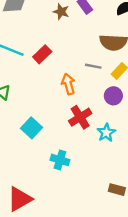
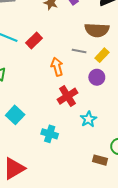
cyan square: (31, 128) -> (15, 115), moved
cyan star: (106, 133) -> (88, 119), moved

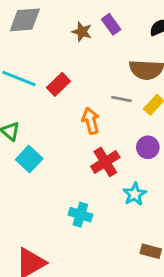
purple circle: (97, 77) -> (148, 147), moved
cyan square: (15, 115) -> (29, 159), moved

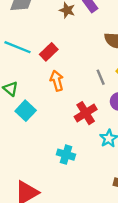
gray line: (121, 99) -> (101, 77), moved, turned 56
orange arrow: (91, 121) -> (57, 81), moved

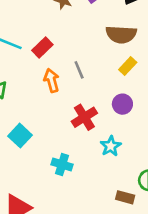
gray line: (101, 77) -> (79, 70), moved
cyan square: (26, 111) -> (20, 136), moved

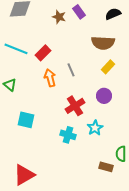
cyan square: (20, 136) -> (26, 120), turned -30
cyan cross: (62, 165) -> (68, 135), moved

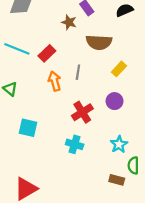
brown star: (59, 17) -> (69, 22), moved
brown semicircle: (103, 43) -> (99, 42), moved
gray line: (71, 70) -> (78, 72), turned 32
cyan star: (95, 128) -> (119, 144), moved

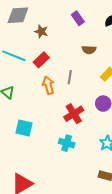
brown star: (69, 22) -> (41, 31), moved
brown semicircle: (99, 42) -> (89, 50), size x0.6

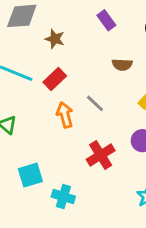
gray line: (70, 77) -> (95, 103), turned -56
cyan square: (24, 128) -> (30, 175), turned -30
cyan cross: (67, 143) -> (63, 197), moved

